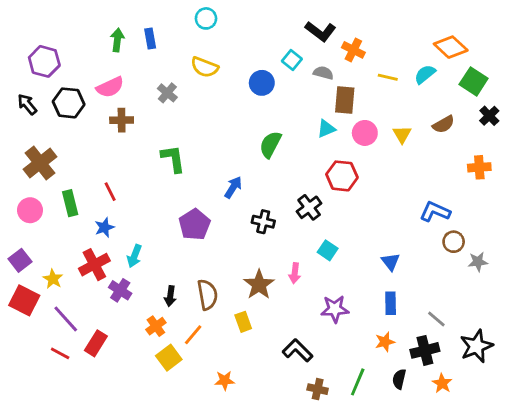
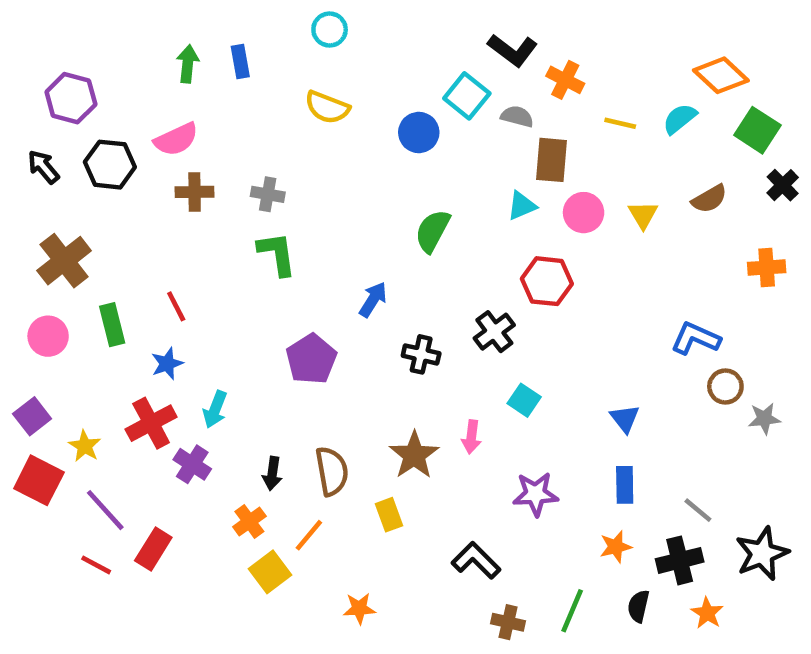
cyan square: (292, 60) -> (467, 96), size x1.4
gray cross: (167, 93) -> (268, 194), moved, turned -30

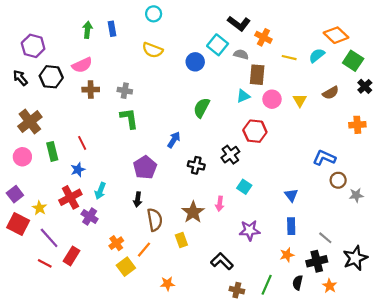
black arrow: (272, 473) -> (138, 199), moved

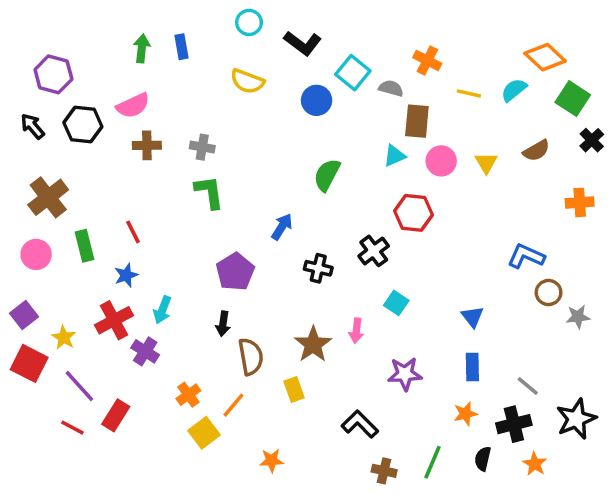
black L-shape: (239, 23) -> (303, 43), moved

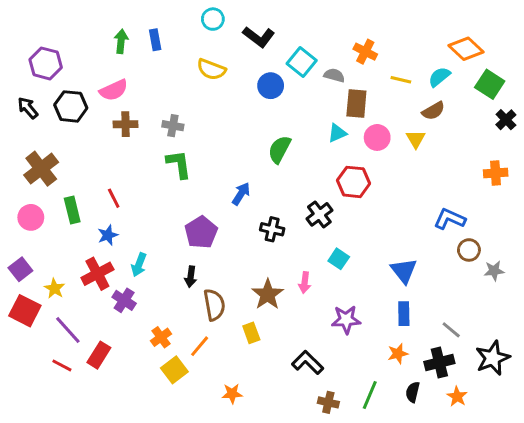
brown semicircle: (536, 151) -> (433, 111), moved
blue triangle: (472, 317) -> (404, 271), size x1.4

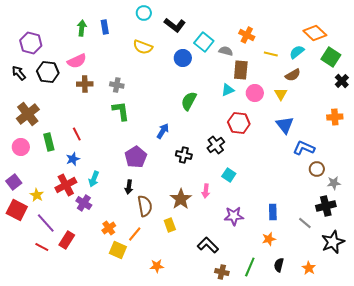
blue triangle: (404, 271) -> (285, 125), moved
black cross: (439, 362) -> (326, 206), moved
yellow square: (174, 370) -> (118, 250), turned -30

